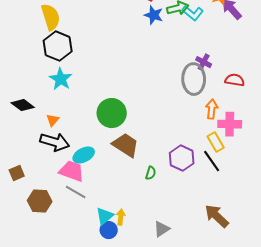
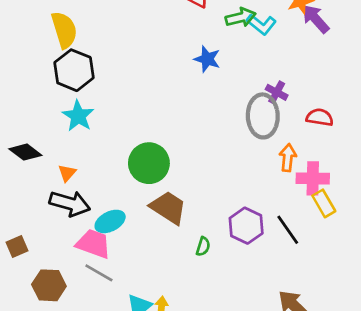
blue star: (154, 15) -> (207, 59), moved
yellow rectangle: (216, 142) -> (324, 203), moved

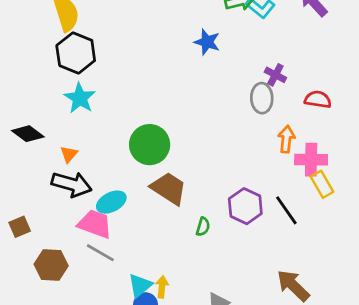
gray ellipse: (263, 116) -> (262, 98), size x0.7

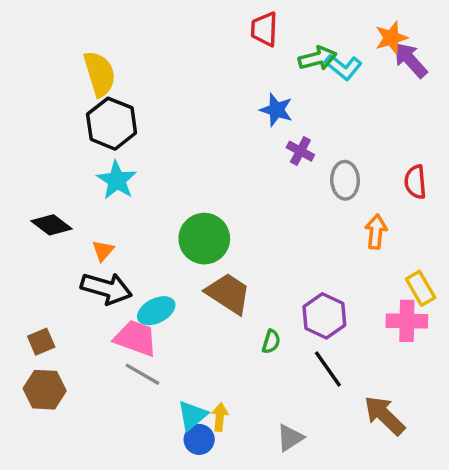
purple cross: (275, 75) -> (300, 151), moved
red semicircle: (318, 99) -> (415, 182), turned -104
pink cross: (311, 160) -> (407, 321), moved
black line: (286, 210) -> (328, 369), moved
brown hexagon: (51, 265) -> (45, 390), moved

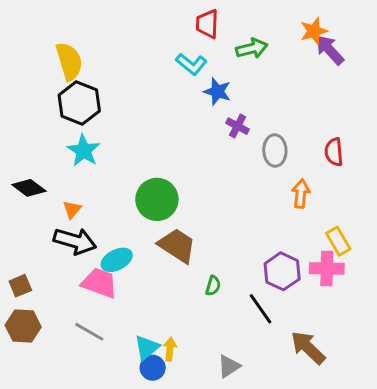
cyan L-shape: (343, 67) -> (191, 64), moved
purple hexagon: (324, 316) -> (282, 271), moved
gray line: (142, 374) -> (89, 332), moved

